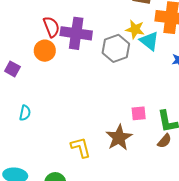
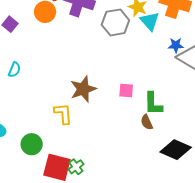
brown star: (119, 138) -> (83, 89), moved
brown semicircle: (165, 141) -> (147, 122), turned 105

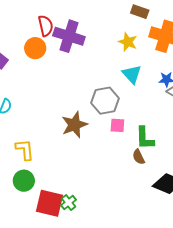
cyan triangle: (150, 21) -> (132, 74), moved
gray hexagon: (115, 22) -> (105, 101), moved
yellow L-shape: (63, 114) -> (25, 150), moved

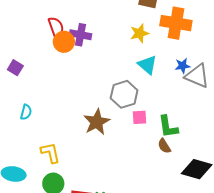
purple cross: (69, 36) -> (80, 35), size x0.7
yellow star: (128, 42) -> (139, 33), turned -30
orange circle: (35, 48) -> (64, 42), moved

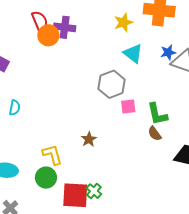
brown star: (97, 122) -> (89, 139), moved, size x0.6
yellow L-shape: (50, 153) -> (52, 155), moved

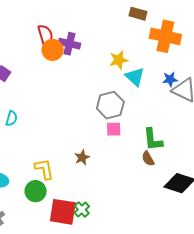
yellow star: (123, 22) -> (119, 60), moved
pink square: (128, 106) -> (114, 129), moved

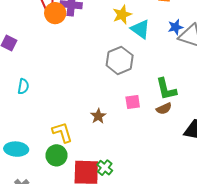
pink square: (114, 129) -> (133, 102), moved
brown semicircle: (148, 159) -> (164, 109), turned -77

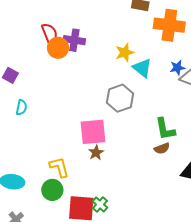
cyan semicircle: (23, 86) -> (21, 107), moved
pink square: (133, 102) -> (93, 132), moved, size x1.8

